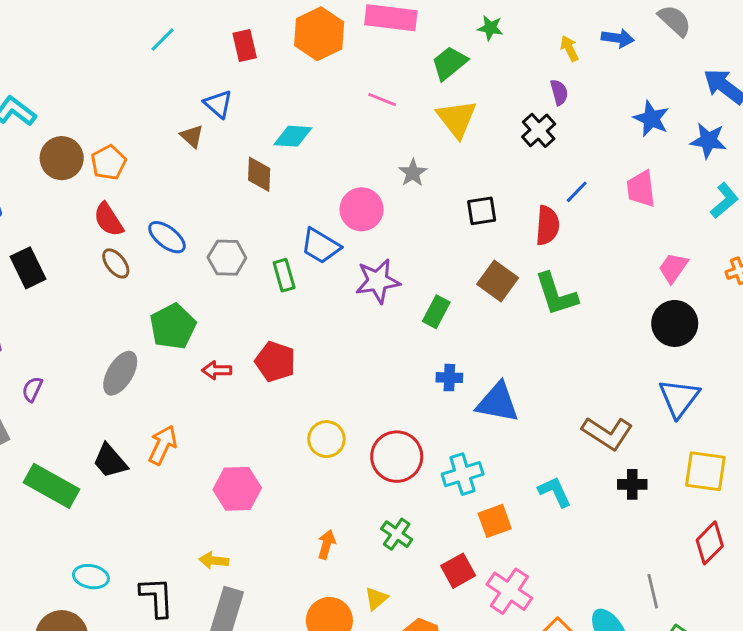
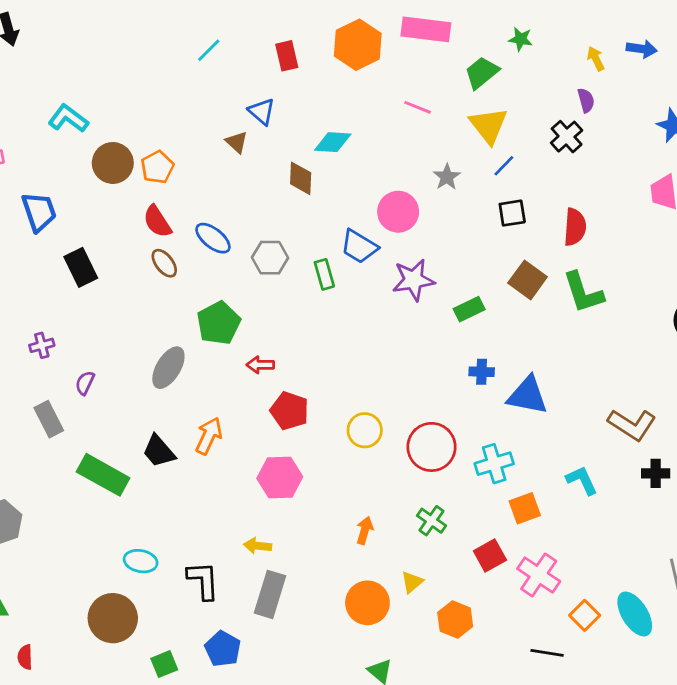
blue line: (577, 192) -> (504, 166), moved
green rectangle: (436, 312) -> (469, 309), turned 36
red pentagon: (275, 361) -> (290, 411), moved

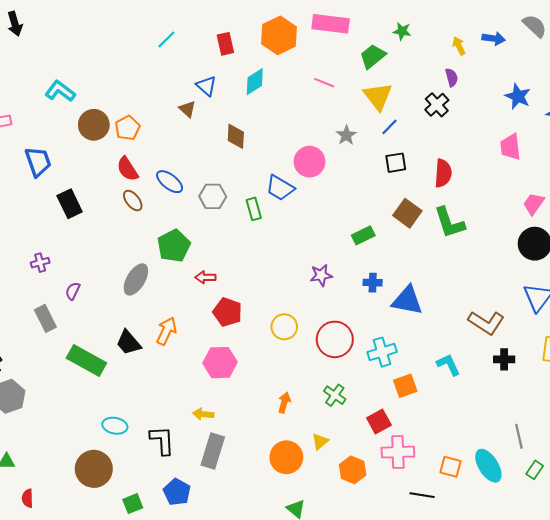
cyan diamond: (333, 142) -> (255, 82), moved, turned -36
purple star: (413, 280) -> (321, 275), moved, size x0.7
pink cross: (539, 575) -> (398, 452), moved, turned -36
orange square: (585, 615) -> (450, 467), turned -30

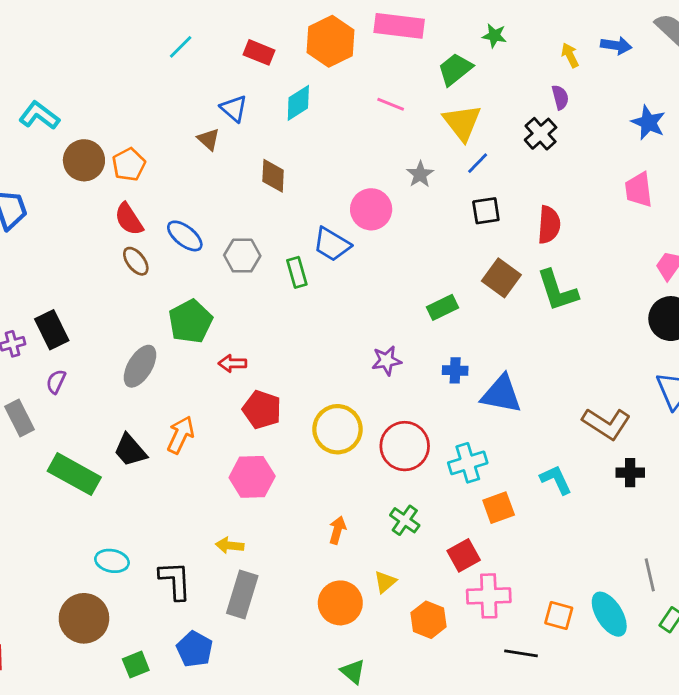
red rectangle: (225, 44) -> (259, 52), turned -55
black rectangle: (70, 204) -> (52, 330), moved
yellow circle: (284, 327) -> (337, 429), size x1.4

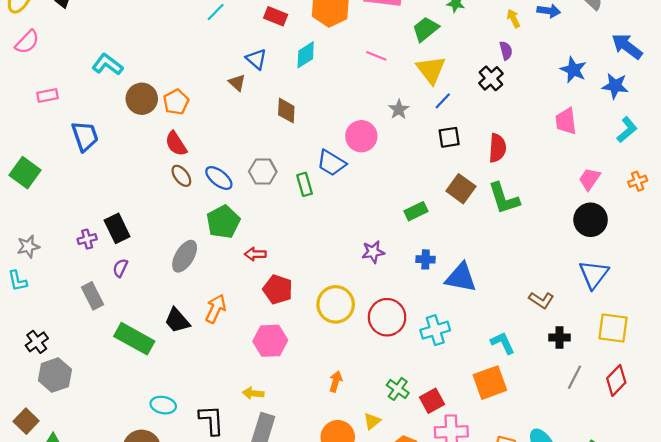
blue ellipse: (185, 236) -> (219, 178), moved
brown L-shape: (606, 424) -> (541, 300), size x0.7
orange square: (499, 508) -> (490, 383), moved, size x1.4
green cross: (405, 520) -> (398, 389), moved
gray line: (650, 575) -> (574, 377), moved, turned 40

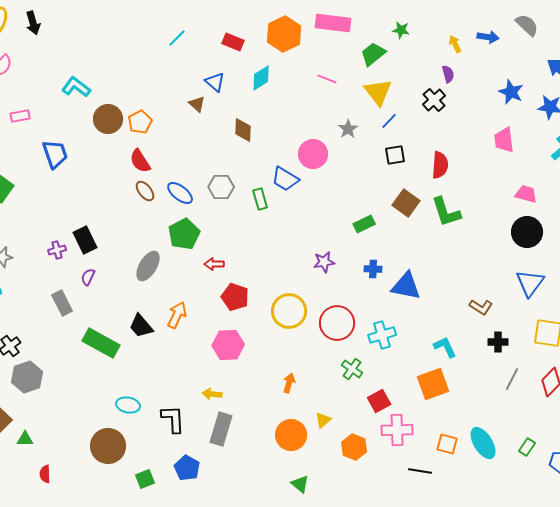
pink trapezoid: (589, 179) -> (526, 194), turned 70
green cross: (398, 389) -> (352, 369), moved

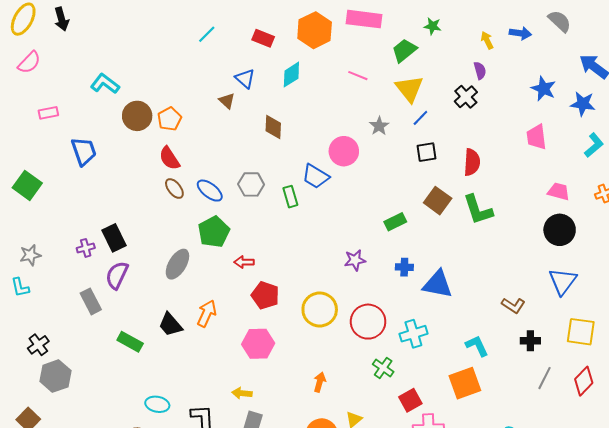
purple semicircle: (88, 277) -> (117, 275), size x1.6
green rectangle: (101, 343) -> (130, 342), size x0.7

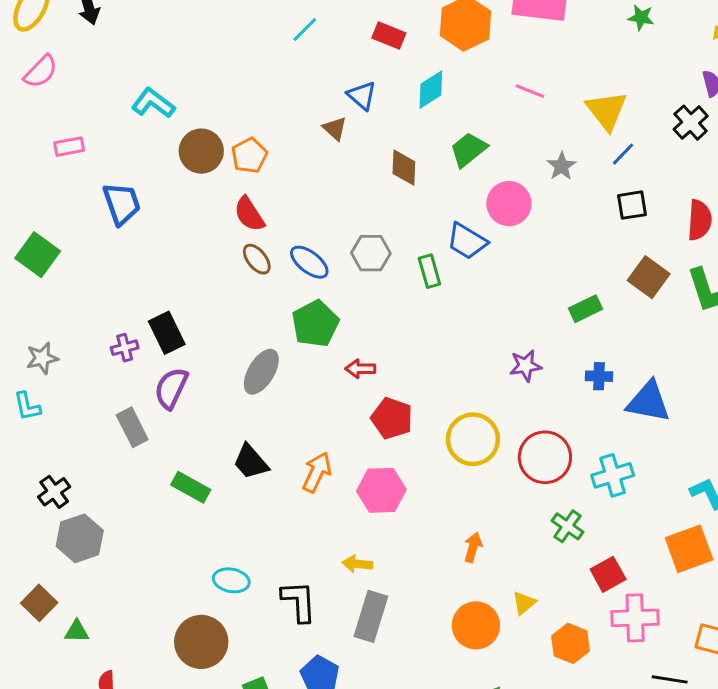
green trapezoid: (404, 50) -> (468, 150), moved
orange arrow: (207, 314) -> (317, 472), moved

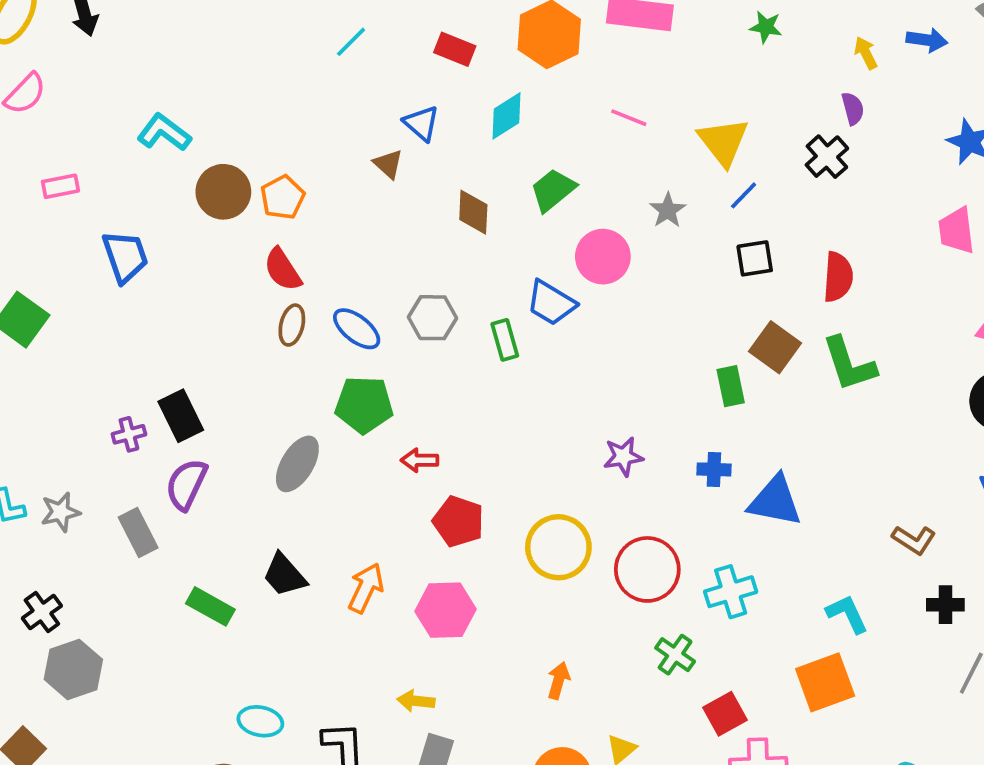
brown ellipse: (257, 259) -> (292, 325), turned 52
green rectangle: (586, 309) -> (731, 386), moved, turned -76
green pentagon: (315, 324) -> (364, 405), turned 30
gray star: (42, 358) -> (60, 512), moved

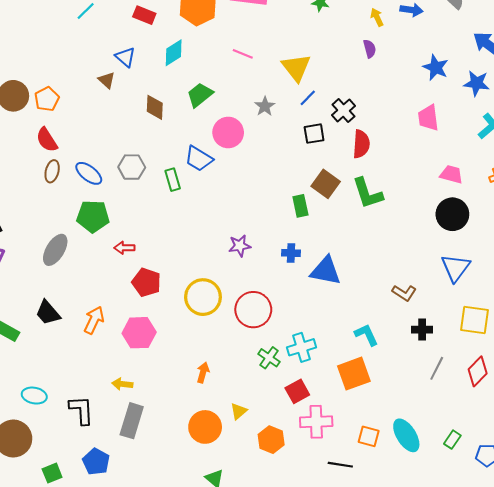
black cross: (827, 157) -> (343, 110), moved
cyan cross: (731, 592) -> (301, 347), moved

